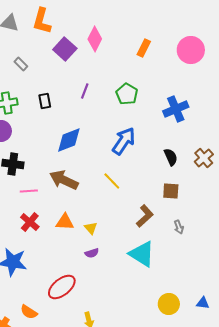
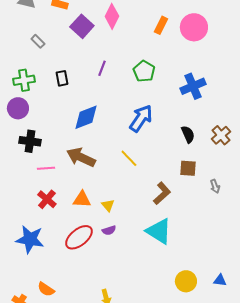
pink circle: (191, 50) -> (194, 27), moved
gray arrow: (179, 227) -> (215, 186), moved
red ellipse: (62, 287) -> (79, 237), moved

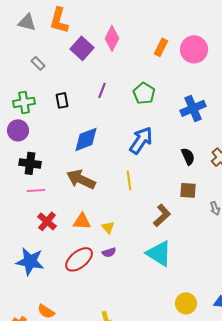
yellow line: (129, 158) -> (129, 180), turned 36
pink line: (46, 168) -> (36, 190), moved

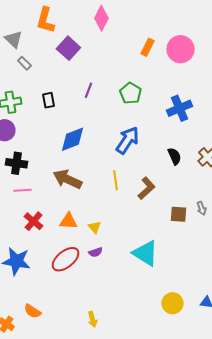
gray triangle: (27, 22) -> (13, 39), moved, turned 30
pink diamond: (112, 38) -> (101, 18), moved
brown square: (188, 190) -> (178, 214), moved
brown L-shape: (162, 215) -> (146, 188), moved

